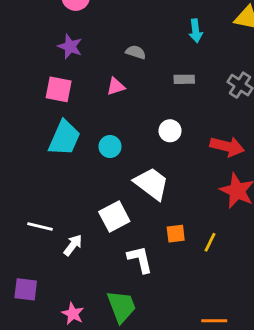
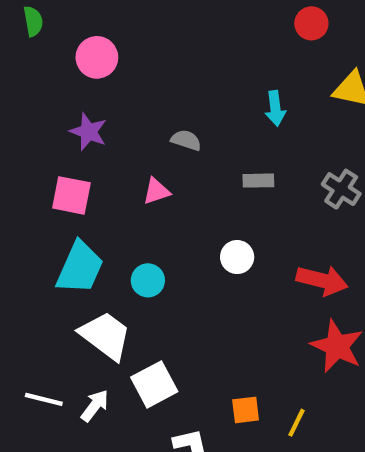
white trapezoid: (151, 184) -> (105, 336), moved
white arrow: (73, 245) -> (95, 406), moved

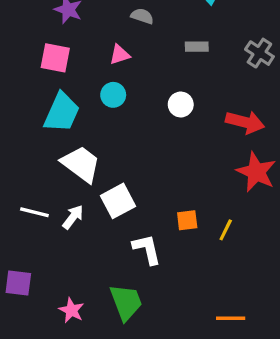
cyan circle: (148, 280) -> (113, 95), moved

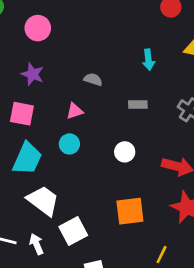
white arrow: (73, 217) -> (36, 244), turned -60
orange square: (187, 220) -> (130, 211), moved, size x1.6

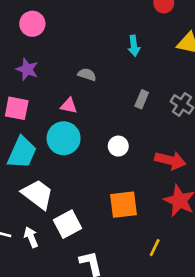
cyan arrow: (148, 60) -> (134, 46), moved
gray rectangle: (138, 104) -> (142, 99), moved, turned -66
pink triangle: (75, 111) -> (69, 106), turned 30
cyan circle: (69, 144) -> (64, 138), size x1.6

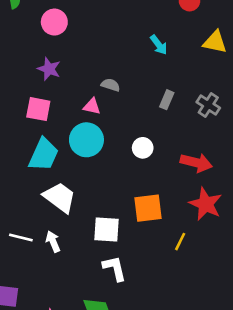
cyan arrow: (134, 46) -> (159, 45), turned -30
gray semicircle: (87, 74) -> (111, 85), moved
white square: (67, 224) -> (107, 229), moved, turned 32
yellow line: (155, 248) -> (180, 242), moved

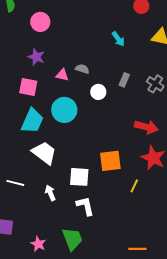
pink triangle: (92, 106) -> (62, 75), moved
white circle: (143, 148) -> (98, 92), moved
white arrow: (53, 242) -> (50, 193), moved

